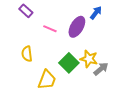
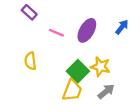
blue arrow: (96, 13) -> (122, 27), moved
gray arrow: (101, 69) -> (106, 91), moved
yellow trapezoid: (47, 80) -> (72, 90), moved

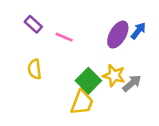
purple rectangle: (29, 12) -> (33, 24), moved
purple ellipse: (87, 30) -> (118, 35), moved
gray arrow: (106, 91) -> (132, 83), moved

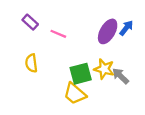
green square: (88, 81) -> (81, 74), turned 30
gray arrow: (132, 83) -> (120, 76), turned -96
yellow trapezoid: (82, 102) -> (75, 94), turned 110

